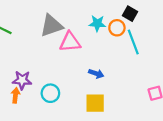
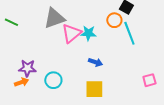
cyan star: (97, 23) -> (88, 33), moved
pink triangle: (70, 42) -> (71, 33), turned -35
orange arrow: (16, 95) -> (21, 82), turned 64

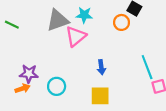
cyan star: (88, 33) -> (84, 15), moved
cyan line: (129, 33) -> (147, 67), moved
blue arrow: (95, 62) -> (101, 67), turned 64

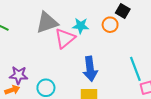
cyan star: (84, 15) -> (81, 26), moved
blue arrow: (101, 67) -> (90, 69), size x1.6

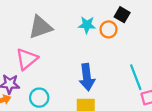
cyan star: (81, 26) -> (87, 25), moved
pink triangle: (65, 38) -> (27, 59), moved

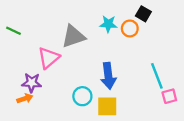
gray triangle: (40, 27) -> (73, 36), moved
cyan circle: (39, 98) -> (82, 96), moved

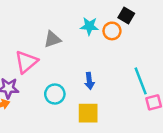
gray triangle: (73, 36) -> (52, 39), size x0.7
blue arrow: (108, 76) -> (89, 81), size x0.6
cyan circle: (82, 96) -> (55, 94), moved

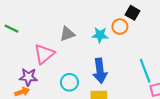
cyan star: (89, 26) -> (100, 35), moved
blue arrow: (89, 81) -> (100, 71), size x1.6

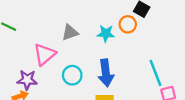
cyan circle: (69, 82) -> (72, 75), moved

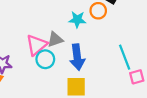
gray triangle: (70, 32) -> (55, 39), moved
pink triangle: (44, 54) -> (36, 45), moved

